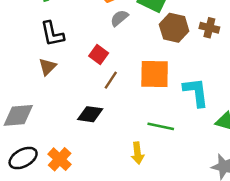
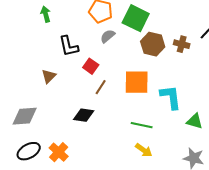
black L-shape: (52, 34) -> (69, 46), moved
yellow arrow: (138, 153) -> (144, 150), moved, turned -48

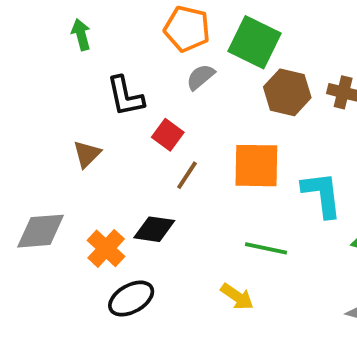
yellow arrow: (144, 150) -> (237, 297), moved
black ellipse: (29, 151) -> (131, 299), moved
orange cross: (59, 152) -> (106, 248), moved

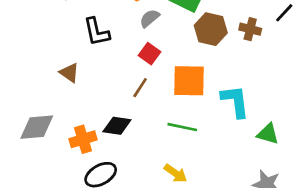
red square: (168, 135) -> (150, 54), moved
brown triangle: (87, 154) -> (69, 73), turned -40
orange cross: (106, 248) -> (83, 139), turned 30
green line: (266, 248) -> (182, 127), moved

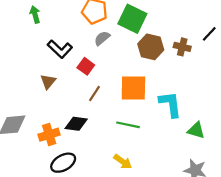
black L-shape: (97, 32) -> (60, 49), turned -35
red square: (150, 54) -> (86, 66), moved
brown triangle: (69, 73) -> (48, 82), moved, turned 35

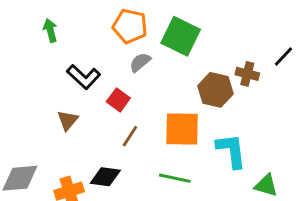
brown hexagon: (151, 47) -> (215, 90), moved

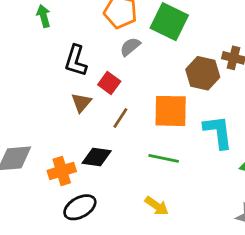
black L-shape: (84, 77) -> (76, 61), turned 64
brown triangle: (68, 120) -> (81, 103), moved

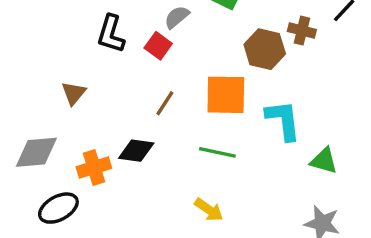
red square: (109, 83) -> (158, 46), moved
brown triangle: (81, 103) -> (74, 93), moved
black ellipse: (80, 207) -> (58, 208), moved

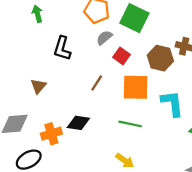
red square: (158, 46) -> (122, 56), moved
brown line: (165, 103) -> (97, 83), moved

